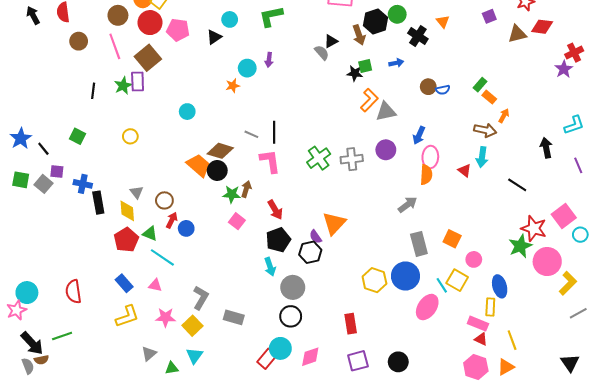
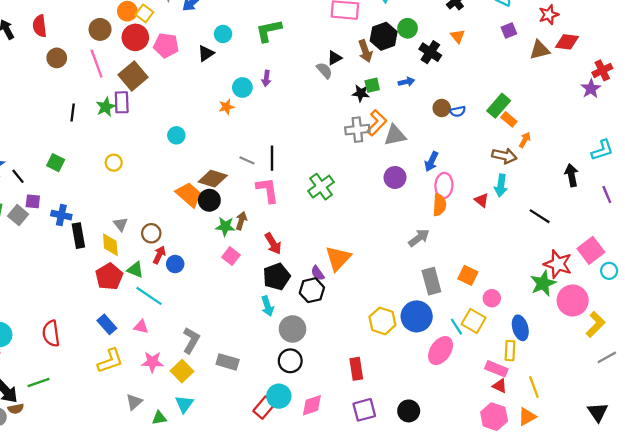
green rectangle: (480, 85) -> (499, 106), size x1.5
gray cross: (352, 159) -> (357, 130), moved

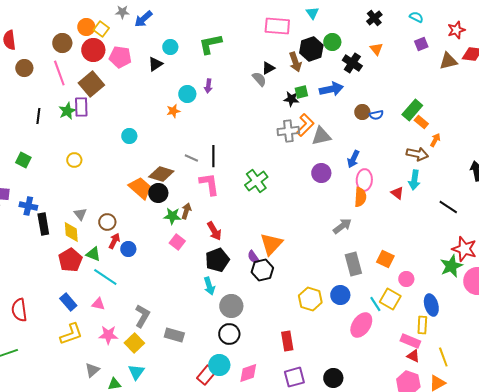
blue arrow: (406, 82) -> (331, 89), size x1.6
black hexagon: (312, 290) -> (262, 270), moved
blue circle: (417, 316) -> (340, 295), size x0.7

